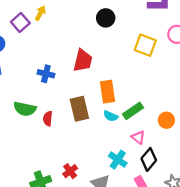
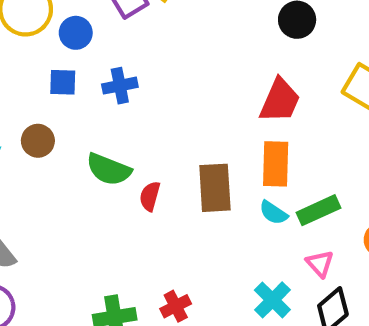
red trapezoid: (83, 61) -> (280, 101), moved
blue cross: (46, 74) -> (120, 86), moved, turned -35

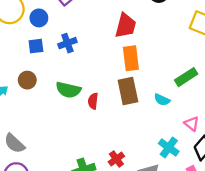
red trapezoid: (280, 101) -> (126, 26), moved
orange rectangle: (276, 164) -> (131, 58), moved
green rectangle: (319, 210) -> (186, 77), moved

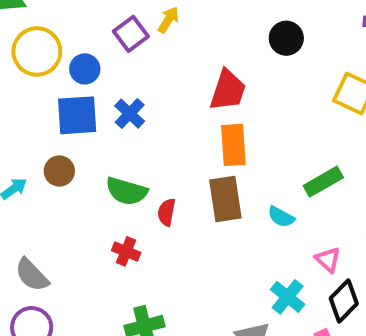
blue cross: (67, 43) -> (130, 114), turned -30
blue square: (36, 46) -> (77, 115), size x1.6
red cross: (116, 159) -> (126, 251), moved, turned -35

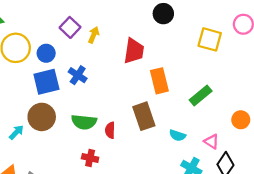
yellow arrow: (168, 20) -> (94, 35), moved
orange rectangle: (233, 145) -> (159, 81), moved
brown circle: (59, 171) -> (42, 117), size x1.5
cyan semicircle: (281, 217) -> (177, 135), moved

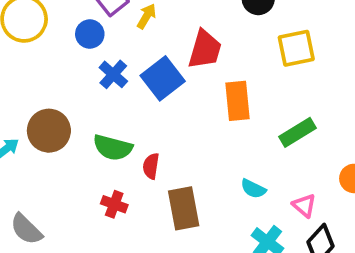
yellow square: (210, 39) -> (296, 48), moved, turned -35
blue circle: (46, 53) -> (90, 34), moved
blue square: (46, 82) -> (163, 78), moved, turned -32
brown rectangle: (144, 116) -> (184, 208), moved

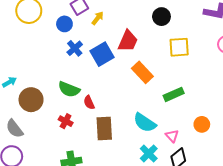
orange rectangle: (237, 101) -> (142, 72), turned -45
brown circle: (49, 131) -> (31, 100), moved
red semicircle: (151, 166) -> (89, 102), turned -40
cyan semicircle: (253, 189) -> (145, 123), size x1.6

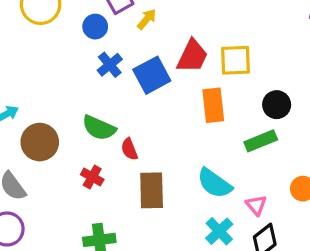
black circle: (161, 17) -> (277, 105), moved
yellow square: (179, 47) -> (236, 60), moved
orange rectangle: (142, 72) -> (213, 105), turned 35

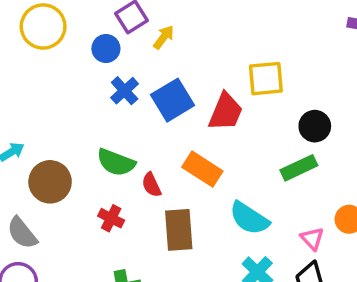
red trapezoid: (192, 56) -> (226, 112), moved
orange rectangle: (213, 105) -> (202, 169), moved, turned -48
pink triangle: (256, 205) -> (312, 239), moved

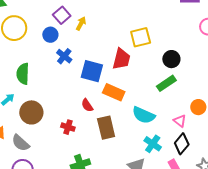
blue square: (172, 100) -> (92, 71), moved, turned -35
green semicircle: (116, 162) -> (23, 74), moved, turned 80

